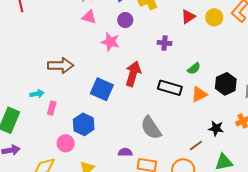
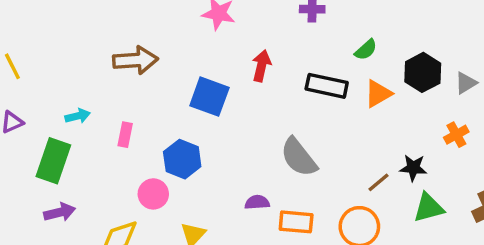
red arrow: (133, 74) -> (262, 66), size x0.7
cyan arrow: (37, 94) -> (78, 116), moved
black star: (216, 128) -> (413, 168), moved

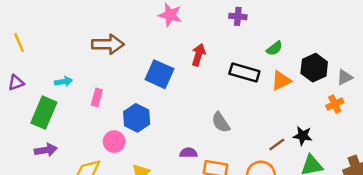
orange cross: (456, 135) -> (335, 104), moved
gray semicircle: (299, 157) -> (221, 122), size x0.7

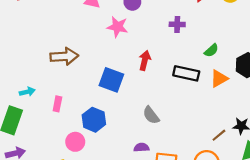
gray semicircle: (221, 122) -> (151, 115), moved

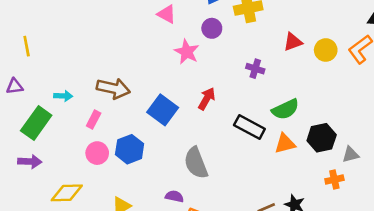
green semicircle: (211, 50) -> (285, 109), size x1.5
brown arrow: (64, 56) -> (113, 88), moved
gray semicircle: (151, 115) -> (196, 163), size x1.4
pink circle: (75, 142) -> (97, 153), moved

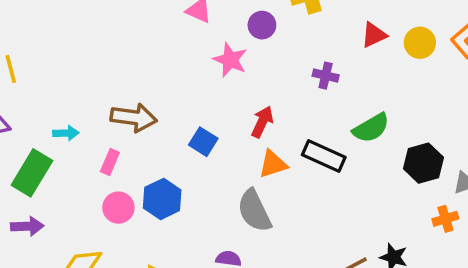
blue square: (163, 110) -> (203, 142), size x0.7
orange triangle: (285, 144) -> (273, 164), moved

